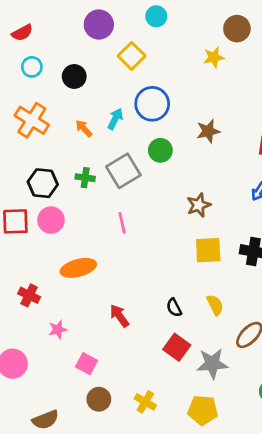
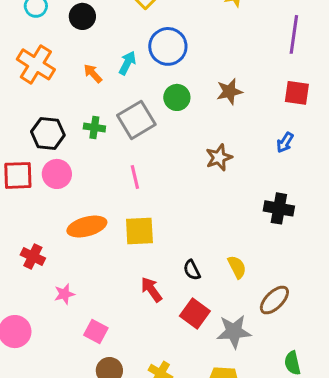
brown star: (208, 131) -> (229, 91), moved
yellow square: (208, 250) -> (139, 231), moved
red arrow: (119, 316) -> (151, 290), moved

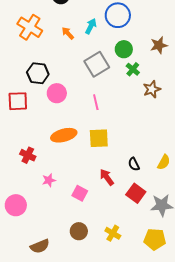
green cross: (94, 127) -> (133, 69), moved, turned 32
pink circle: (57, 174) -> (57, 93), moved
yellow semicircle: (237, 267) -> (164, 162), turned 56
pink square: (96, 332) -> (80, 193), moved

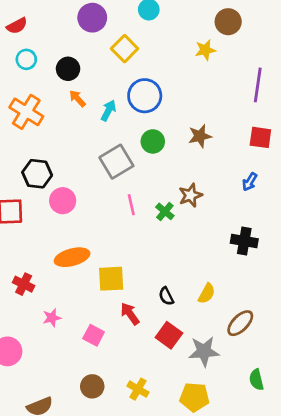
orange arrow: (68, 33) -> (77, 98), moved
green cross: (133, 69) -> (165, 211), moved
pink line: (96, 102) -> (131, 205), moved
yellow square: (99, 138) -> (111, 279), moved

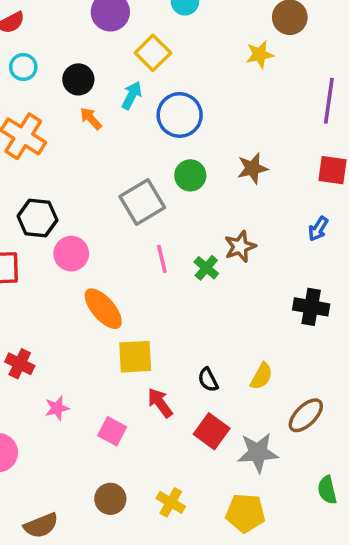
cyan arrow: (108, 111) -> (132, 95), moved
orange ellipse: (72, 257) -> (103, 309), moved, turned 64

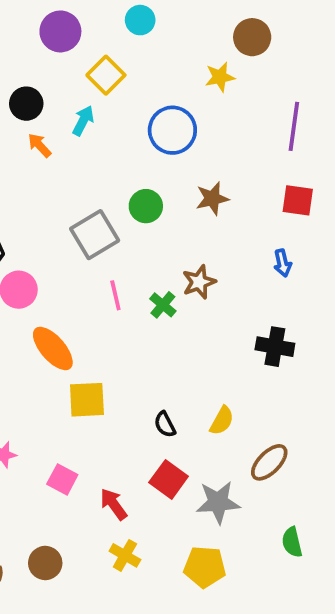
blue circle: (180, 115) -> (172, 130), moved
blue arrow: (318, 229) -> (283, 263), turned -45
red arrow: (160, 403) -> (114, 504), moved
brown circle: (110, 499) -> (45, 563), moved

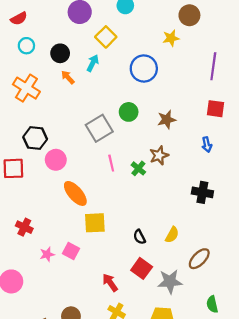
brown star: (212, 199) -> (167, 120), moved
pink square: (62, 479) -> (71, 251), moved

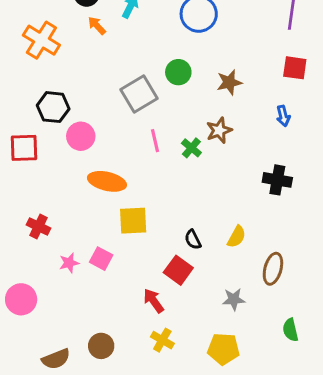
orange ellipse: (75, 193) -> (107, 181), turned -36
brown ellipse: (199, 259) -> (273, 269), turned -30
red square: (142, 268) -> (178, 270), moved
gray star: (170, 281) -> (234, 299), size x0.7

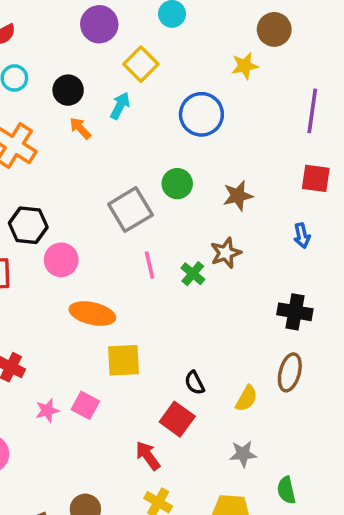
yellow semicircle: (237, 237) -> (246, 398), moved
brown ellipse: (273, 269) -> (290, 372), moved
green semicircle: (290, 330) -> (286, 490), moved

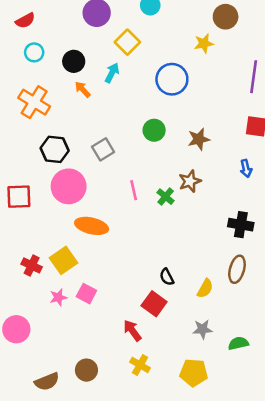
gray square: (130, 210) -> (103, 149), moved, size x0.7
black hexagon: (28, 225) -> (55, 149), moved
pink circle: (61, 260) -> (69, 186), size x1.4
yellow square: (124, 360) -> (63, 260), moved, turned -32
green semicircle: (286, 490) -> (238, 343), moved, turned 90

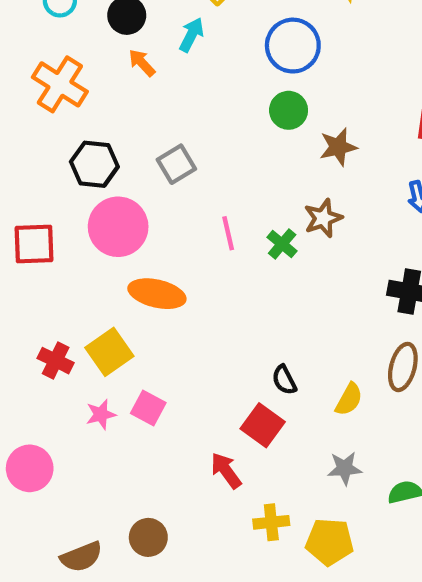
green circle: (154, 130) -> (289, 110), moved
yellow cross: (140, 365) -> (271, 522), moved, turned -36

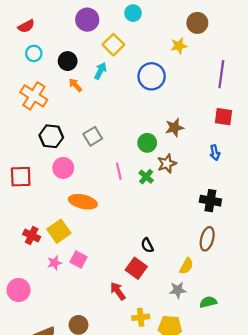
green circle: (289, 110) -> (147, 143), moved
pink circle: (118, 227) -> (63, 168), size x0.7
yellow semicircle: (349, 399) -> (186, 266), moved

